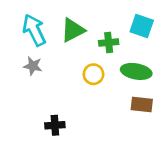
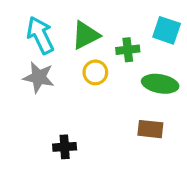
gray star: (33, 66) -> (39, 77), size x1.4
yellow circle: (93, 74) -> (95, 72), moved
brown rectangle: (142, 105) -> (150, 129), moved

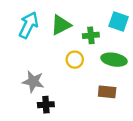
cyan arrow: (40, 35) -> (29, 25), turned 52
yellow circle: (95, 72) -> (75, 60), moved
gray star: (39, 77) -> (33, 82), moved

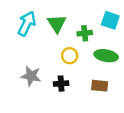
green triangle: (61, 25) -> (57, 24), turned -36
black cross: (46, 105) -> (61, 84), moved

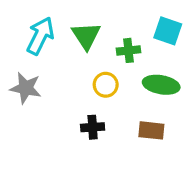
gray star: (31, 76) -> (26, 88), moved

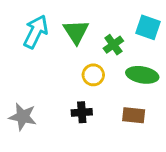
green cross: (129, 50) -> (113, 45), turned -30
gray star: (26, 88) -> (23, 117), moved

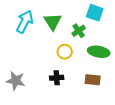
cyan square: (148, 27) -> (95, 13), moved

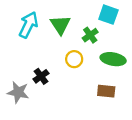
black cross: (57, 78) -> (41, 76), moved, turned -32

